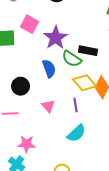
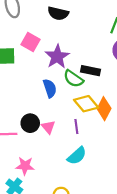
black circle: (21, 86) -> (30, 123), moved

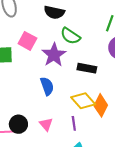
green semicircle: (73, 79) -> (70, 36), moved
black circle: (30, 123) -> (18, 124), moved

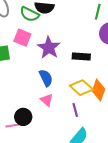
green semicircle: (70, 36) -> (30, 14), moved
pink triangle: (46, 124) -> (47, 100), moved

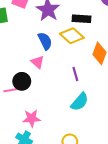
yellow diamond: (81, 88) -> (72, 36), moved
pink triangle: (47, 100) -> (38, 62), moved

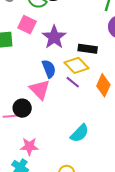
pink triangle: (38, 62) -> (40, 90), size x1.5
purple line: (75, 74) -> (73, 82), moved, turned -40

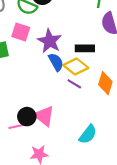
blue semicircle: (49, 69) -> (56, 62), moved
pink triangle: (40, 90) -> (44, 116), moved

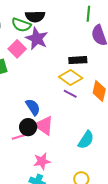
pink square: (21, 32) -> (17, 49), turned 30
purple star: (50, 41) -> (37, 39), moved
blue semicircle: (56, 62) -> (33, 107), moved

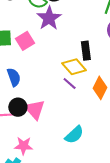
pink square: (17, 49) -> (25, 41), moved
black rectangle: (78, 60) -> (86, 51), turned 72
blue semicircle: (33, 107) -> (14, 77), moved

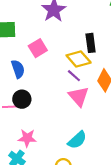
pink square: (25, 41) -> (38, 48), moved
pink triangle: (35, 109) -> (79, 96), moved
cyan semicircle: (74, 135) -> (77, 140), moved

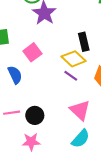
pink triangle: (79, 96) -> (80, 110), moved
black circle: (22, 99) -> (35, 115), moved

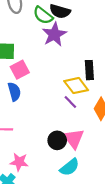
pink square: (32, 52) -> (20, 70), moved
black circle: (35, 115) -> (57, 140), moved

